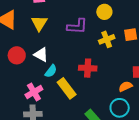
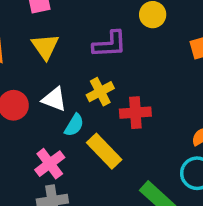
yellow cross: (107, 39) -> (100, 92), moved

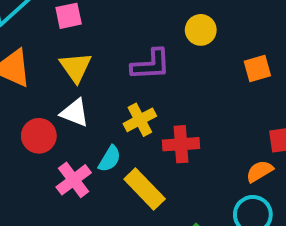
white triangle: (54, 99) -> (75, 113), moved
pink cross: (50, 164) -> (74, 180), moved

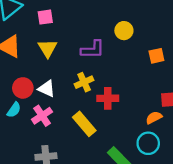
white triangle: (75, 113) -> (47, 89), moved
cyan semicircle: (110, 159) -> (14, 110), moved

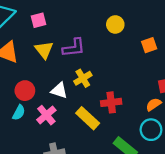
purple L-shape: (93, 50) -> (74, 48), moved
white triangle: (47, 89) -> (59, 91), moved
red cross: (108, 98) -> (111, 102), moved

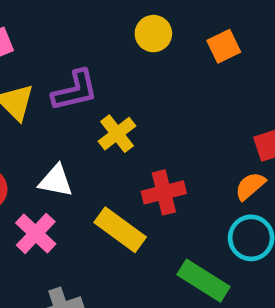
orange square: (149, 45) -> (224, 46), moved
yellow cross: (83, 78) -> (117, 134), moved

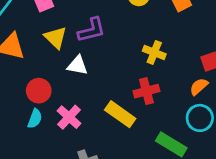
yellow cross: (117, 134) -> (154, 52), moved, turned -30
white triangle: (56, 181) -> (77, 65), moved

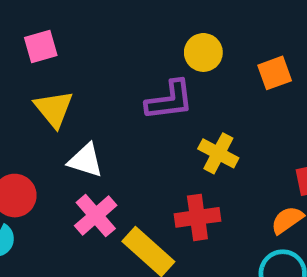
purple L-shape: (92, 30) -> (170, 100), moved
pink cross: (69, 117) -> (96, 216), moved

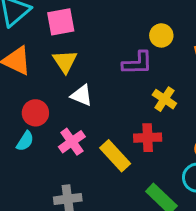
pink square: (41, 46) -> (61, 22), size x1.4
pink cross: (96, 216) -> (72, 142), moved

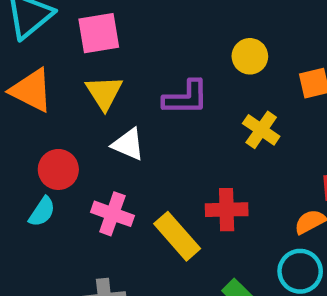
purple L-shape: (137, 63) -> (186, 98), moved
yellow cross: (164, 99) -> (261, 130), moved
pink cross: (72, 142) -> (112, 214), turned -36

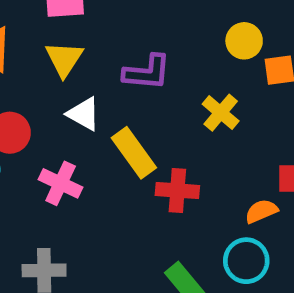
yellow circle: (250, 56) -> (244, 41), moved
yellow rectangle: (177, 236) -> (134, 153), moved

